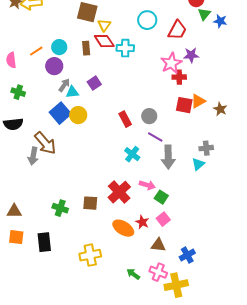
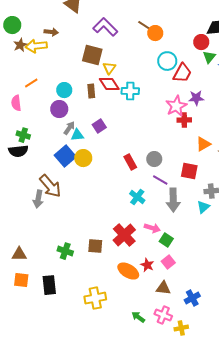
cyan circle: (147, 20) -> (167, 61), moved
orange line: (36, 51) -> (31, 83), moved
red square: (184, 105) -> (189, 171), moved
black semicircle: (13, 124) -> (18, 151), moved
yellow cross: (176, 285) -> (181, 328), size x0.6

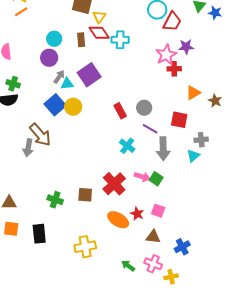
orange line: (31, 83) -> (21, 12), moved
purple square: (99, 126) -> (89, 75), size x1.6
green square: (166, 240) -> (156, 179), moved
pink square: (168, 262) -> (158, 211), turned -32

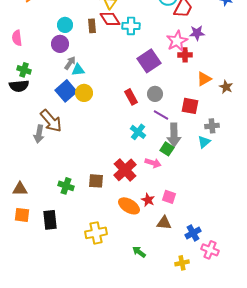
purple square: (89, 75) -> (149, 61), moved
green square: (156, 179) -> (167, 149), moved
pink cross: (153, 264) -> (210, 250), moved

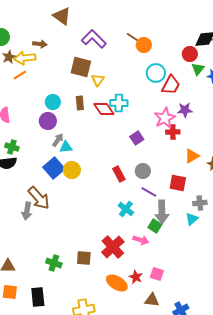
red diamond: (110, 19) -> (104, 109), moved
purple square: (149, 61) -> (137, 138), size x0.6

